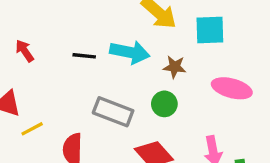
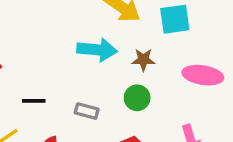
black line: (84, 56) -> (34, 101), moved
gray rectangle: (113, 112) -> (87, 111), size x0.6

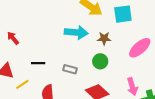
pink ellipse: (203, 75) -> (140, 48), turned -50

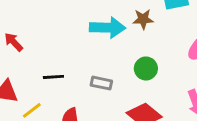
brown star: (104, 38) -> (143, 19), moved

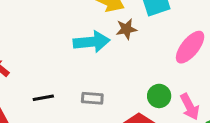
green circle: (146, 68) -> (159, 96), moved

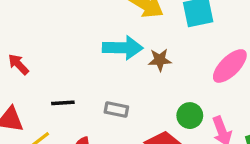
brown star: (126, 29) -> (160, 60), moved

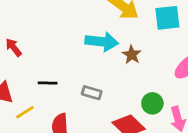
brown star: (160, 60) -> (132, 55), turned 30

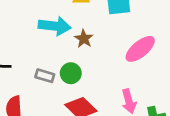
green circle: (152, 103) -> (71, 73), moved

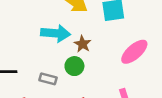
green circle: (71, 73) -> (74, 66), moved

